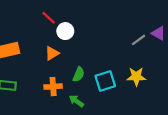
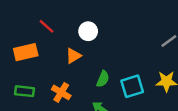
red line: (49, 18) -> (47, 26), moved
orange cross: (53, 87) -> (61, 92), moved, turned 35

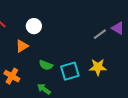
green semicircle: (103, 79) -> (46, 65), turned 88

